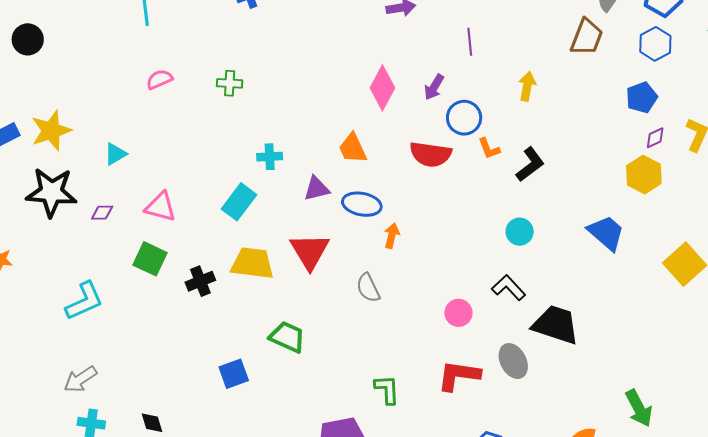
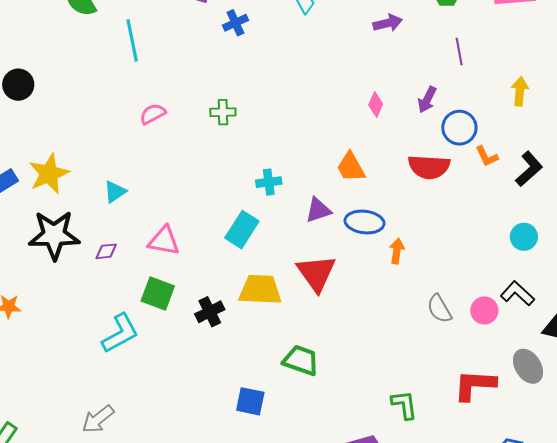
pink diamond: (382, 88) -> (376, 104), size x0.6
gray semicircle: (368, 288) -> (439, 309), moved
cyan L-shape: (84, 301) -> (120, 333), moved
pink circle: (458, 313) -> (484, 310), moved
blue square: (234, 374) -> (250, 401), turned 36

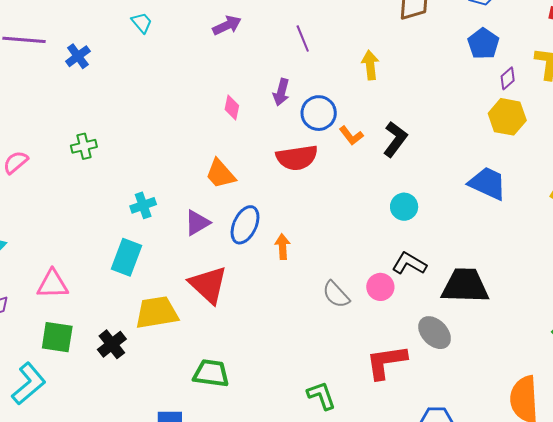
blue ellipse: (364, 222) -> (245, 225), turned -60

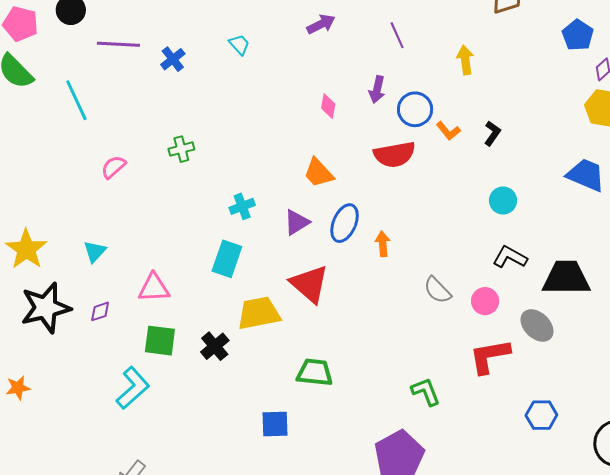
cyan trapezoid: (142, 23) -> (239, 45), moved
black L-shape: (395, 139) -> (492, 133), size x0.7
pink circle: (380, 287) -> (485, 301), moved

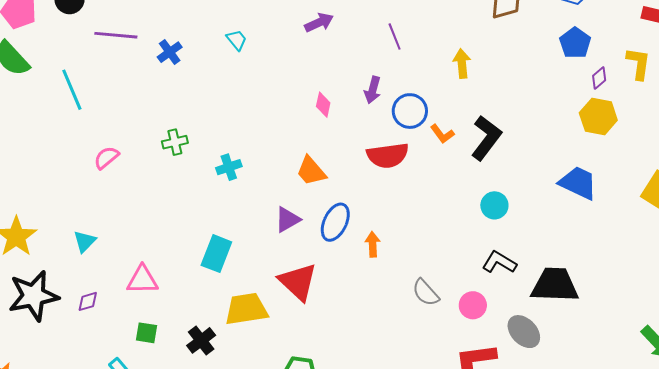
black L-shape: (492, 133) -> (486, 138), size x1.8
cyan cross: (242, 206) -> (229, 167), moved
green square: (160, 341) -> (147, 333), size x0.7

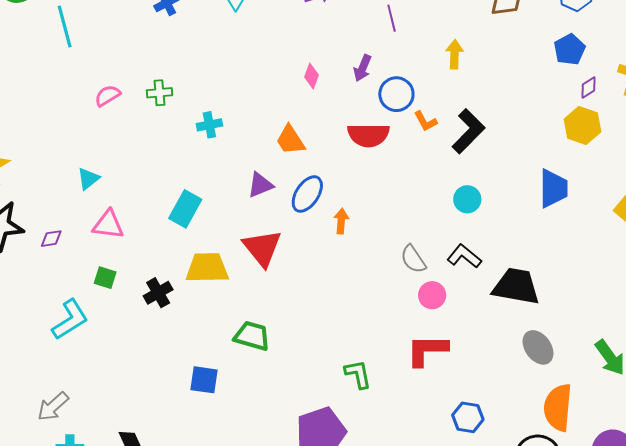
pink semicircle: (106, 158) -> (107, 96), moved
blue trapezoid: (578, 183) -> (553, 188), turned 57
cyan triangle: (85, 241) -> (88, 179), moved
gray semicircle: (426, 293) -> (413, 259), moved
gray ellipse: (524, 332) -> (538, 347), moved

